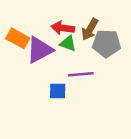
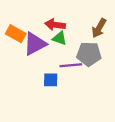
brown arrow: (90, 29) -> (99, 28), moved
gray pentagon: (107, 43) -> (89, 54), moved

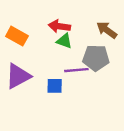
brown arrow: (99, 28) -> (107, 30), turned 96
purple triangle: (35, 44) -> (18, 76), moved

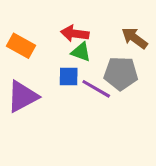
purple line: (76, 70) -> (96, 89), turned 35
blue square: (55, 86) -> (69, 76), moved

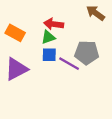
brown arrow: (135, 38) -> (95, 13), moved
green triangle: (81, 52) -> (48, 37), moved, turned -40

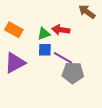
red arrow: (54, 24) -> (61, 30), moved
gray pentagon: (87, 53) -> (73, 73), moved

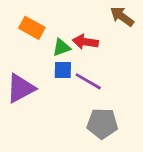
orange rectangle: (14, 30) -> (32, 28), moved
gray pentagon: (73, 73) -> (102, 124), moved

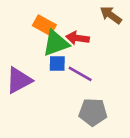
orange rectangle: (32, 28) -> (44, 25), moved
green triangle: (61, 47) -> (56, 43), size x1.6

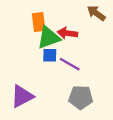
orange rectangle: (44, 25) -> (39, 22), turned 54
purple triangle: (19, 80) -> (22, 96), moved

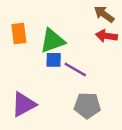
orange rectangle: (39, 22) -> (19, 33), moved
red arrow: (67, 33) -> (106, 36), moved

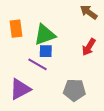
red arrow: (106, 36) -> (89, 47), moved, turned -66
purple line: (75, 70) -> (38, 64), moved

